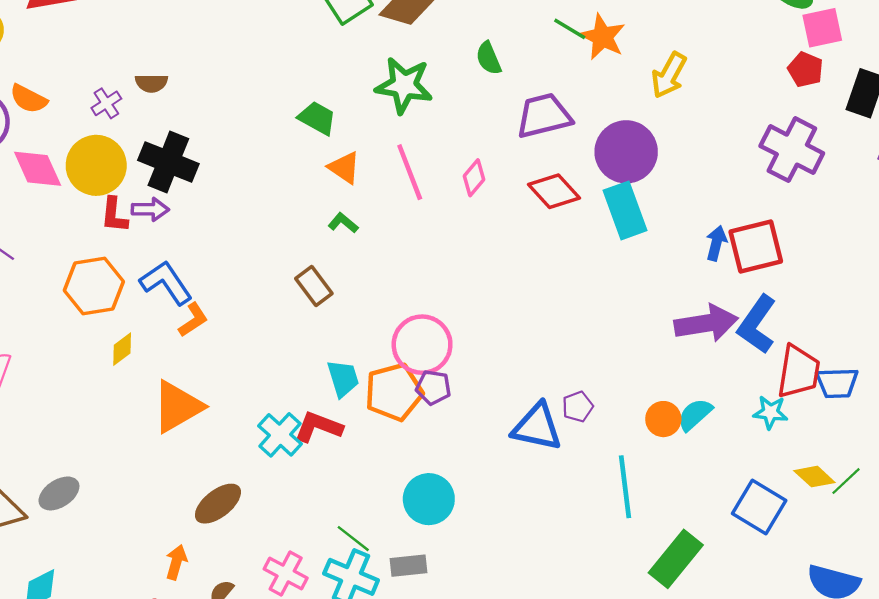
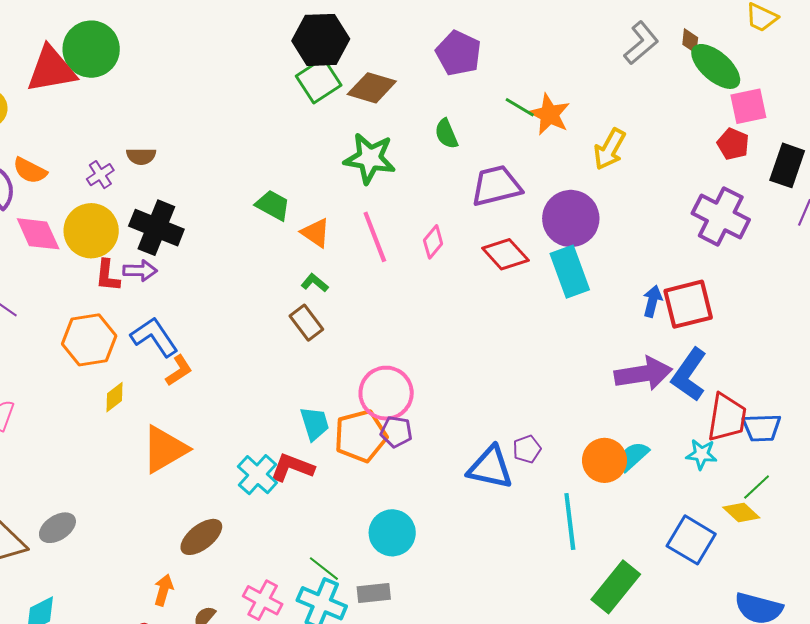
green trapezoid: (317, 118) -> (273, 205), moved
brown rectangle: (314, 286) -> (306, 323), moved
orange circle: (663, 419) -> (604, 460), size x1.4
green line: (846, 481) -> (757, 487), moved

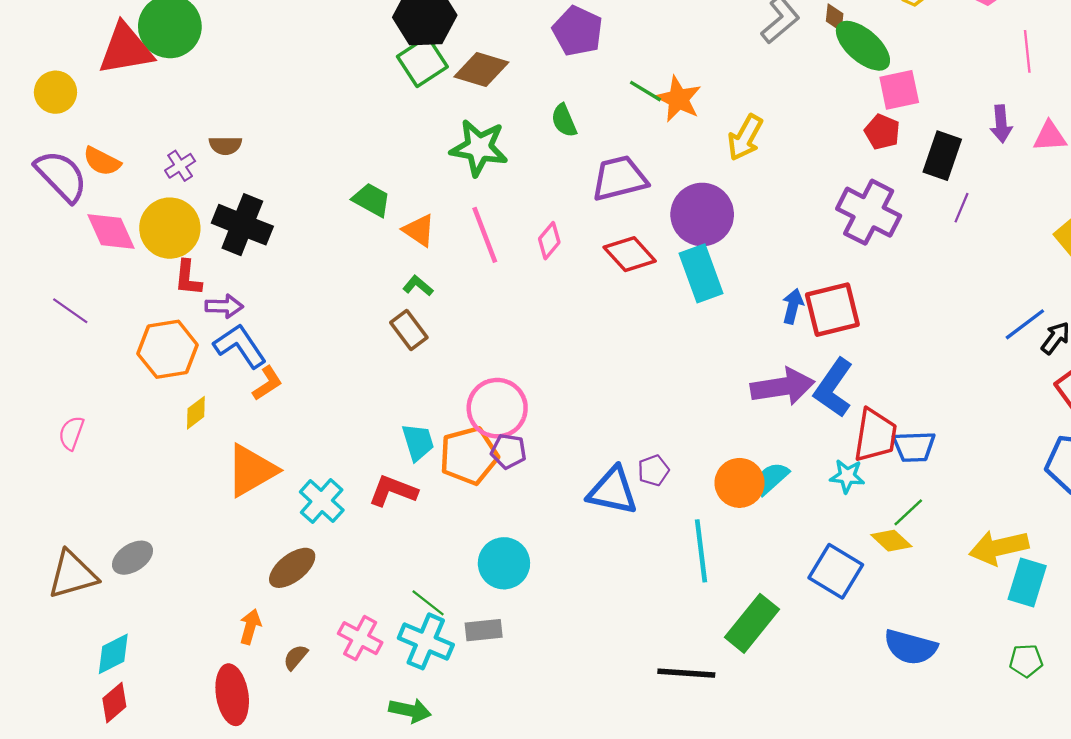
purple arrow: (140, 271) -> (224, 306), moved
cyan cross: (257, 475) -> (322, 501), moved

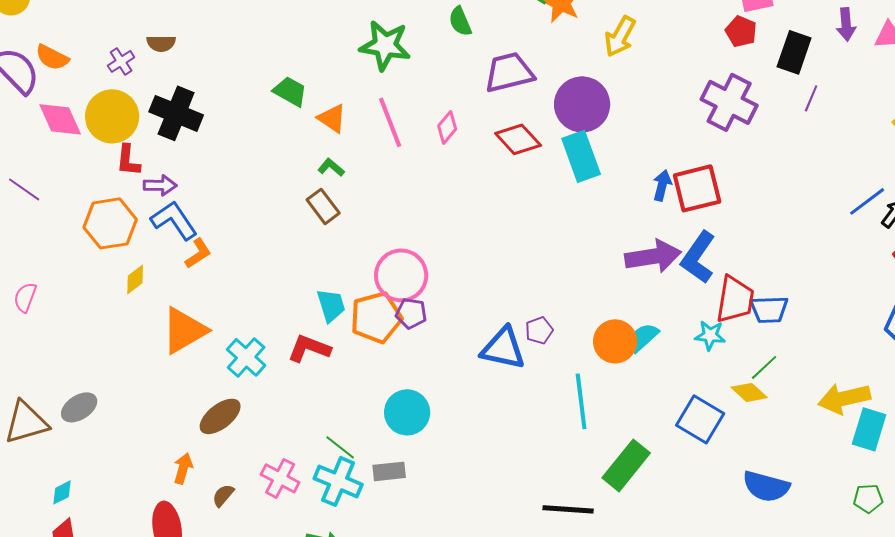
cyan diamond: (113, 654) -> (62, 492), size x0.7

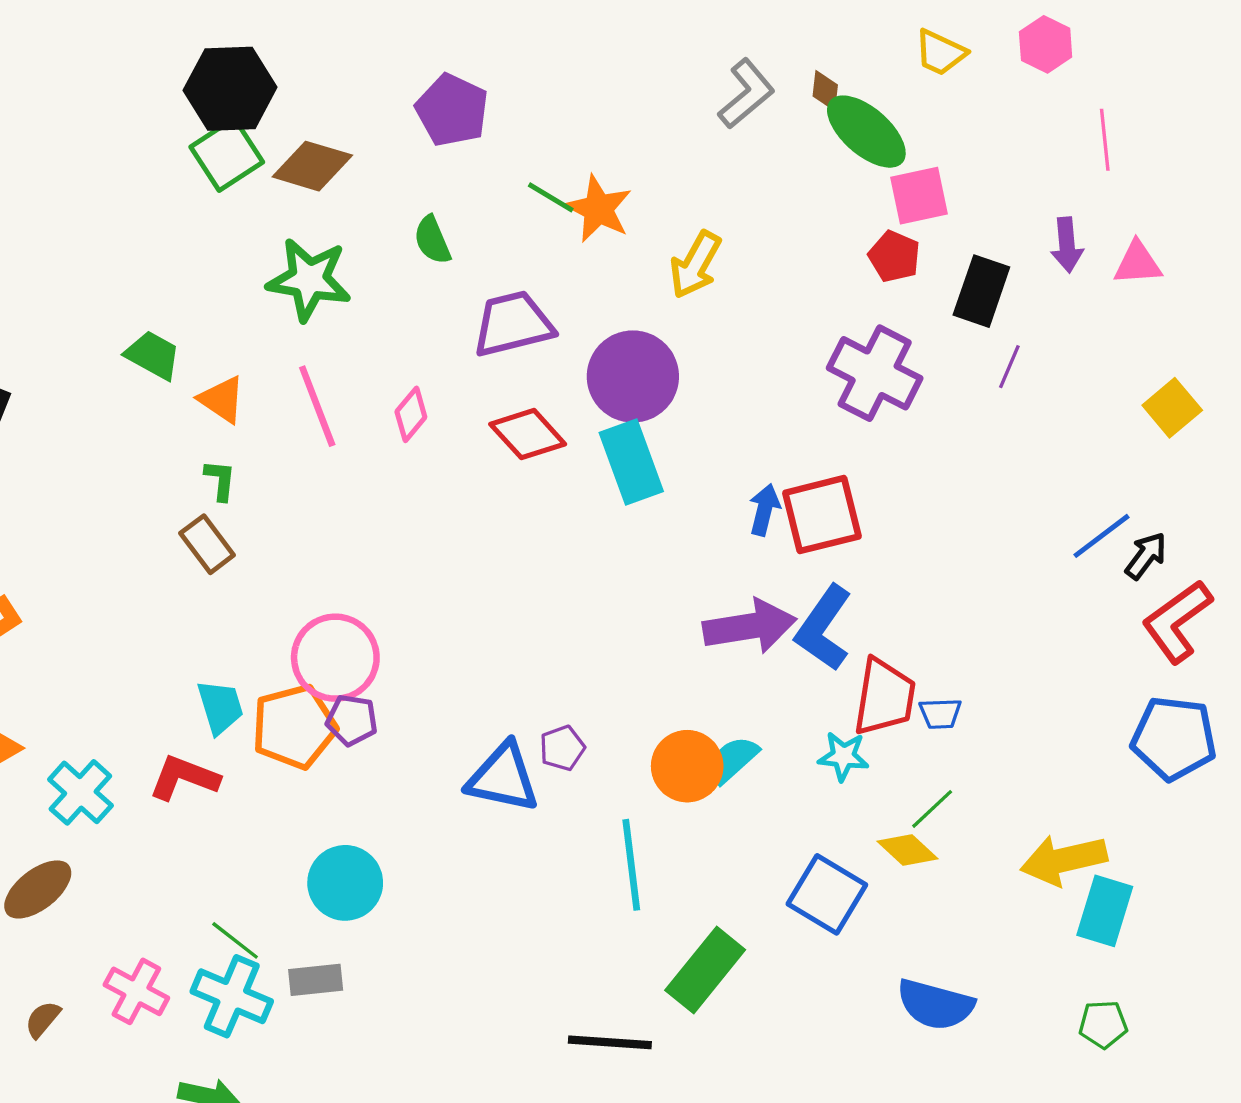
green L-shape: (331, 167) -> (220, 480), turned 56
blue trapezoid: (769, 309) -> (940, 714), size x0.7

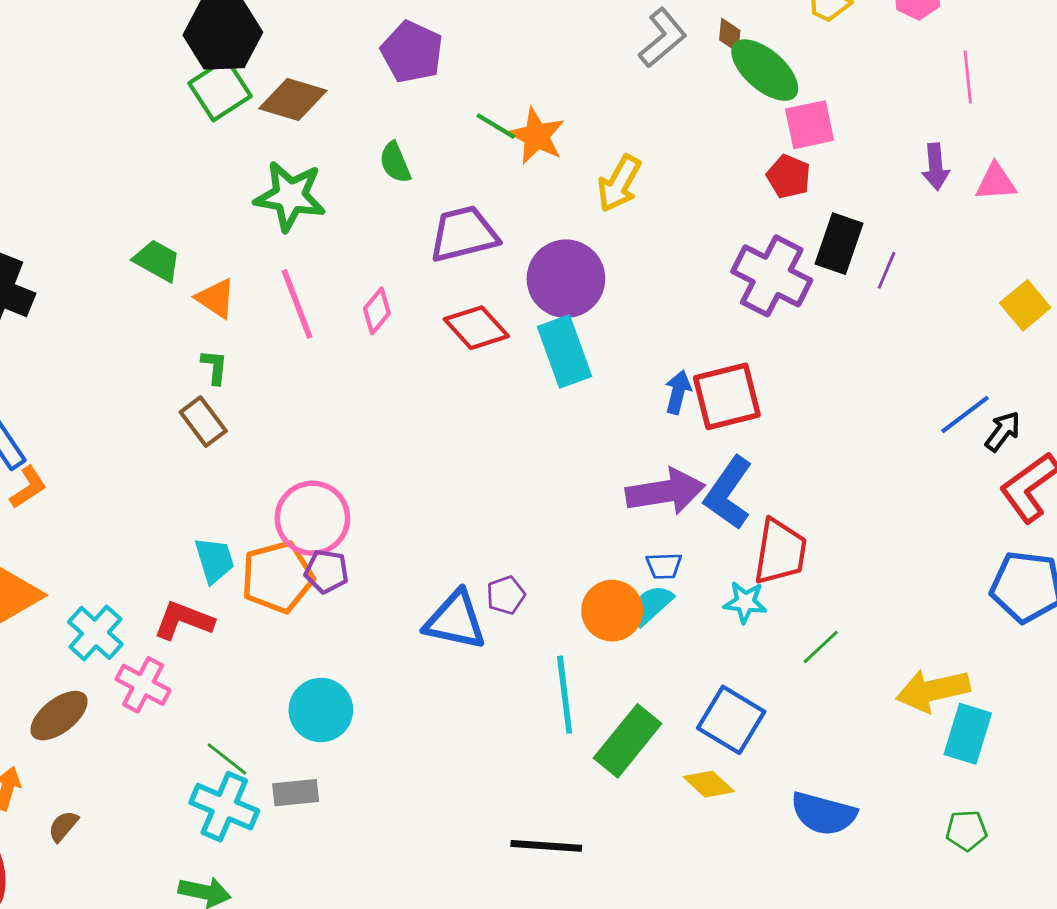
black rectangle: (981, 291) -> (839, 244), moved
blue trapezoid: (940, 714) -> (664, 566), moved
yellow diamond: (907, 850) -> (709, 784), moved
green rectangle: (705, 970) -> (628, 741), moved
pink cross: (136, 991) -> (143, 685), moved

